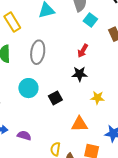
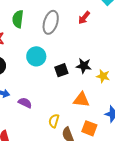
red arrow: (83, 51) -> (84, 18), moved
black star: (80, 74) -> (84, 66), moved

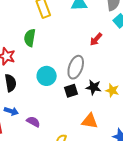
gray ellipse: (51, 22) -> (76, 67), moved
yellow star: (103, 76) -> (112, 90), moved

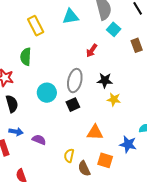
black star: (94, 87) -> (105, 80), moved

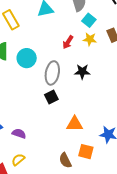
cyan circle: (47, 93) -> (27, 58), moved
yellow star: (114, 99) -> (90, 39), moved
yellow semicircle: (69, 156) -> (18, 160), moved, turned 40

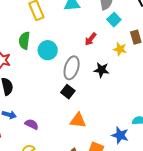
yellow star: (90, 39) -> (120, 49), moved
black square: (51, 97) -> (68, 92), turned -32
orange triangle: (75, 124) -> (78, 120), moved

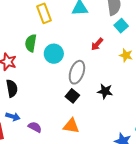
black star: (101, 70) -> (105, 91), moved
orange triangle: (78, 120) -> (71, 126), moved

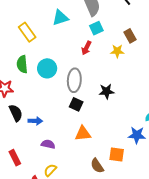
cyan square: (121, 26) -> (96, 28), moved, turned 32
blue arrow: (13, 117) -> (35, 121), moved

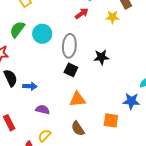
red arrow: (86, 48) -> (82, 14), turned -152
green semicircle: (22, 64) -> (17, 29), turned 42
brown semicircle: (97, 166) -> (78, 128), moved

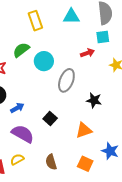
black square: (71, 70) -> (50, 118), moved
blue arrow: (30, 86) -> (17, 108), turned -48
orange triangle: (77, 99) -> (84, 130), moved, turned -30
purple semicircle: (43, 110) -> (23, 134), size x1.6

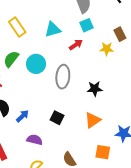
cyan triangle: (71, 16) -> (53, 30), moved
purple semicircle: (23, 134) -> (35, 140), size x0.7

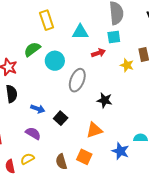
blue arrow: (23, 116) -> (38, 109), moved, turned 48
orange square: (103, 152) -> (84, 157), moved

